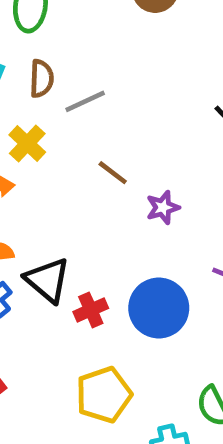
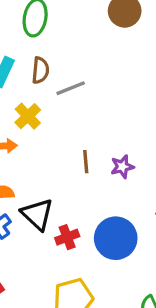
brown line: (113, 173) -> (86, 162), moved, turned 45

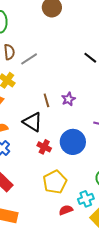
black triangle: (37, 214) -> (33, 122), moved
red cross: (67, 237) -> (44, 147), turned -32

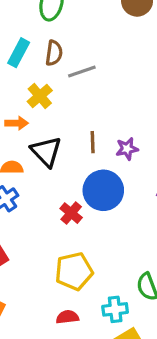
black triangle: (33, 122) -> (46, 152), moved
blue circle: (73, 142) -> (103, 190), moved
red semicircle: (66, 210) -> (67, 317), moved

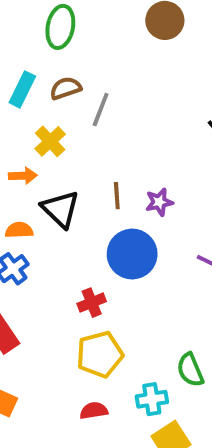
brown semicircle: (54, 53) -> (66, 88), turned -115
gray line: (82, 71) -> (101, 110), turned -48
red cross: (71, 213) -> (92, 303), moved, turned 30

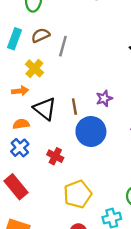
brown line: (117, 196) -> (74, 107), moved
red cross: (92, 303) -> (55, 156), moved, turned -35

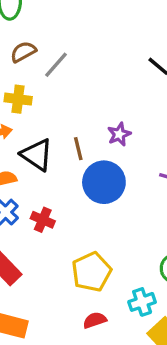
gray line: (63, 46) -> (56, 65), turned 30
yellow cross: (34, 68) -> (18, 99), turned -30
red cross: (55, 156) -> (43, 220), moved

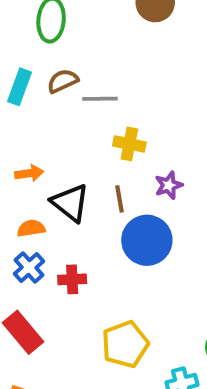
gray line: (56, 65) -> (100, 99), turned 44
yellow cross: (18, 99) -> (129, 144), moved
red cross: (43, 220) -> (72, 279), turned -30

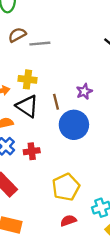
yellow cross: (129, 144) -> (27, 79), moved

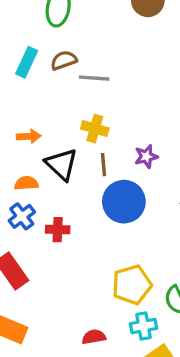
yellow cross: (27, 79) -> (95, 129), moved
yellow pentagon: (66, 187) -> (132, 285), moved

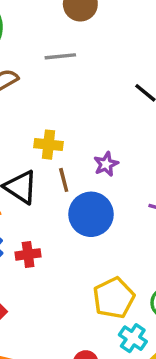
gray line: (94, 78) -> (60, 56), moved
cyan cross: (143, 326) -> (133, 338), turned -36

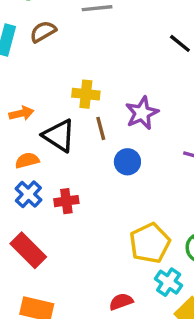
purple star: (106, 164) -> (142, 113), size x1.4
blue circle: (91, 214) -> (127, 162), size x0.6

